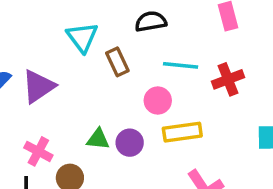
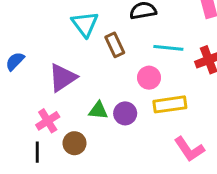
purple triangle: (38, 86) -> (63, 78), moved
pink cross: (38, 151) -> (48, 121), turned 30

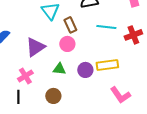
pink circle: (149, 78) -> (67, 44), moved
purple circle: (125, 113) -> (85, 70), moved
brown circle: (74, 143) -> (53, 96), moved

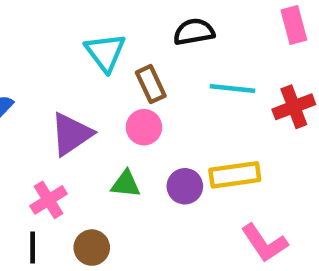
brown circle: (53, 96) -> (92, 248), moved

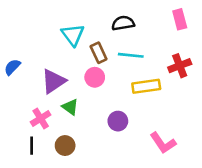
cyan line: (233, 89) -> (131, 55), moved
yellow rectangle: (235, 175) -> (146, 86), moved
green triangle: (126, 184) -> (70, 107), moved, turned 30
purple circle: (185, 186) -> (118, 121), moved

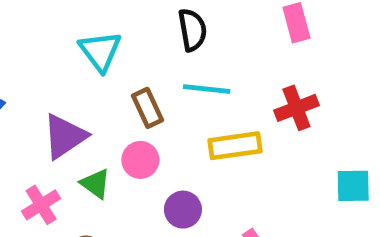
black semicircle: (123, 23) -> (192, 30), turned 90
brown rectangle: (99, 53) -> (147, 108), moved
pink circle: (95, 77) -> (140, 160), moved

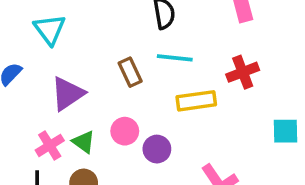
cyan triangle: (100, 51) -> (50, 29), moved
pink circle: (140, 160) -> (125, 131), moved
green triangle: (95, 184) -> (84, 142), moved

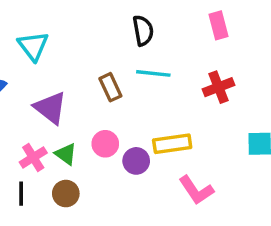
purple triangle: (68, 94) -> (50, 108), turned -48
yellow rectangle: (196, 101) -> (172, 144), moved

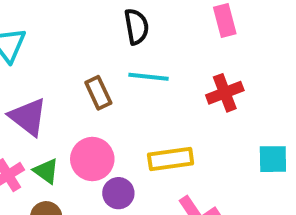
pink circle: (105, 144) -> (92, 159), size x1.4
purple circle: (136, 161) -> (118, 193), moved

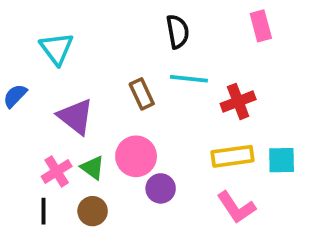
red cross: (225, 93) -> (238, 101), moved
yellow rectangle: (171, 159) -> (232, 156), moved
cyan square: (273, 159) -> (282, 160), moved

